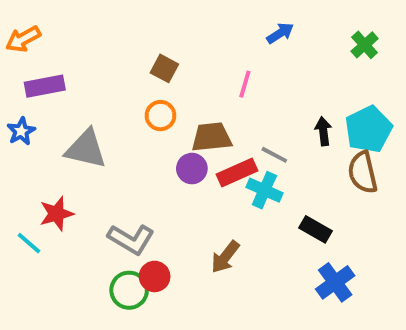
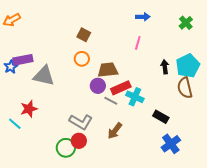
blue arrow: (280, 33) -> (143, 17), turned 32
pink line: (245, 84) -> (138, 43), moved
purple rectangle: (45, 86) -> (23, 60), moved
gray line: (274, 155) -> (111, 101), moved
gray L-shape: (131, 239) -> (81, 122), moved

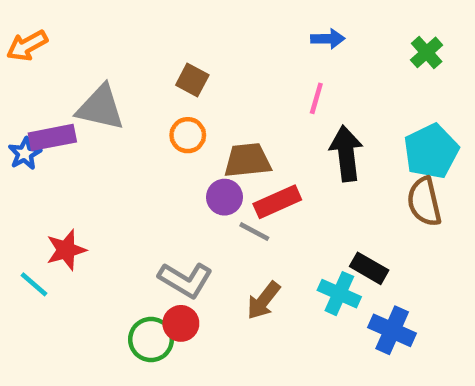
black arrow: (165, 67) -> (346, 154), moved, size x1.6
gray triangle: (44, 76) -> (101, 108), moved
cyan cross: (135, 97) -> (339, 294), moved
blue cross: (171, 144) -> (392, 330), turned -30

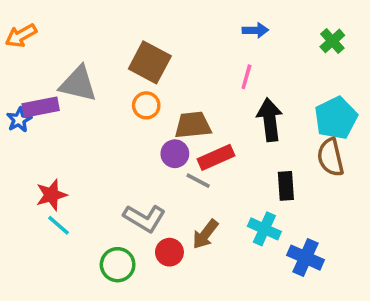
brown square: (192, 80) -> (150, 62), size x1.6
black rectangle: (369, 268) -> (286, 186), moved, turned 56
cyan line: (34, 284) -> (59, 225), moved
red circle: (181, 323) -> (169, 252), moved

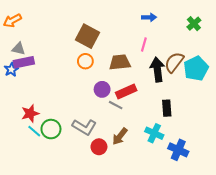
gray triangle: (78, 84) -> (19, 49), moved, size x0.6
brown trapezoid: (193, 125) -> (120, 62), moved
brown semicircle: (331, 157) -> (174, 62), moved, turned 50
green circle: (118, 265) -> (51, 129), moved

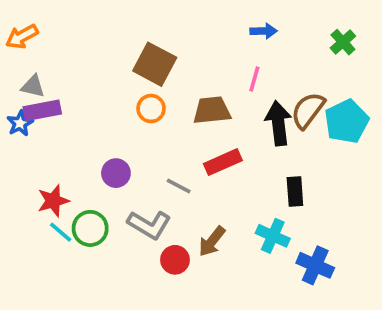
purple circle: (102, 89) -> (116, 173), moved
gray line: (116, 105) -> (179, 186), moved

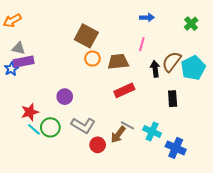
orange circle: (151, 109) -> (92, 59), moved
black arrow: (278, 123) -> (155, 69), size x0.7
gray line: (179, 186) -> (127, 125), moved
black rectangle: (295, 192) -> (173, 99), moved

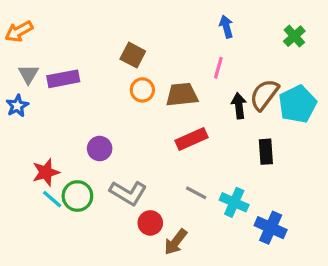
blue arrow: (147, 17) -> (226, 27), turned -104
brown square: (86, 36) -> (133, 55), size x0.7
gray triangle: (18, 48) -> (28, 74), turned 48
purple rectangle: (24, 62) -> (63, 79), moved
brown arrow: (118, 135) -> (176, 242), moved

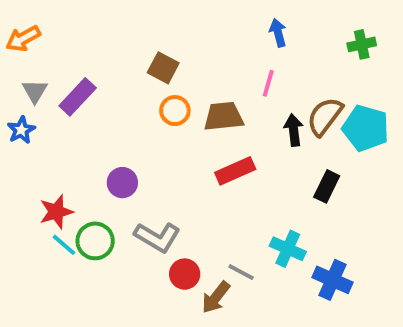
green cross: (294, 36) -> (362, 44), turned 30
purple rectangle: (63, 79) -> (78, 97), turned -36
cyan pentagon: (298, 104) -> (366, 128), turned -30
black rectangle: (266, 152) -> (327, 186), turned 30
gray line: (196, 193) -> (241, 272), moved

